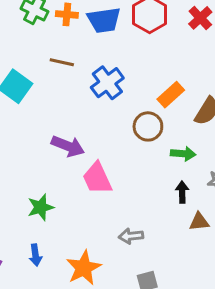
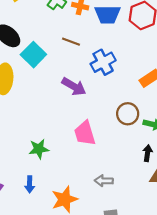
brown circle: (148, 126) -> (128, 114), moved
purple arrow: (68, 146) -> (74, 86), moved

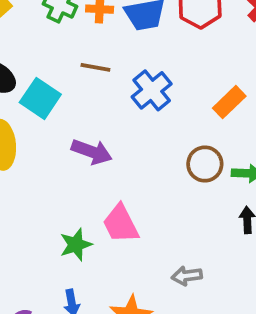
purple arrow: (74, 86) -> (92, 152), moved
pink trapezoid: (85, 133) -> (121, 224), moved

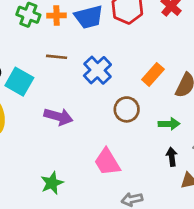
brown circle: (205, 164) -> (127, 109), moved
pink trapezoid: (121, 224) -> (107, 162), moved

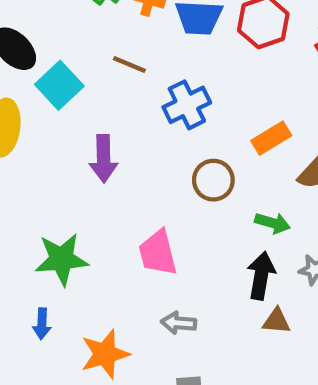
purple arrow: (58, 117) -> (103, 159), turned 56
black arrow: (172, 157) -> (261, 276), size x1.5
green star: (52, 183) -> (62, 259), size x1.4

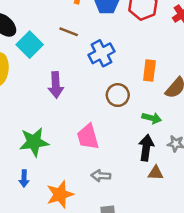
orange rectangle: (271, 138) -> (149, 70), turned -50

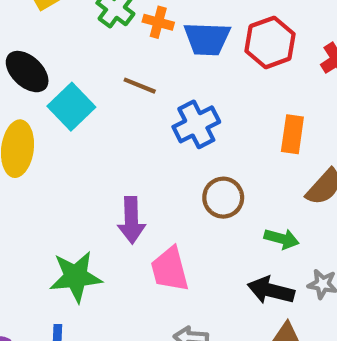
orange rectangle: (149, 70) -> (292, 134), moved
purple arrow: (56, 85) -> (131, 220), moved
black arrow: (146, 148) -> (271, 290), turned -85

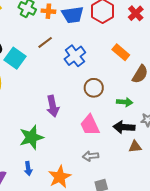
brown line: (140, 86) -> (45, 42), turned -49
orange rectangle: (292, 134) -> (121, 52), turned -48
pink trapezoid: (170, 269) -> (90, 125), moved

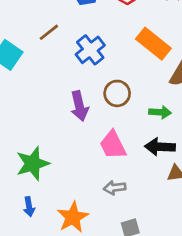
orange rectangle: (121, 52) -> (153, 44), size x1.4
purple arrow: (53, 106) -> (79, 106), moved

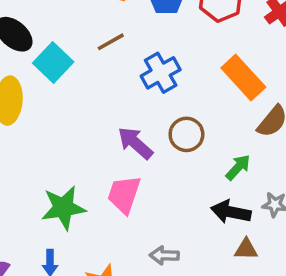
purple arrow: (79, 106) -> (135, 143), turned 136
green arrow: (160, 112) -> (238, 167), turned -60
pink trapezoid: (113, 145) -> (124, 194), moved, turned 36

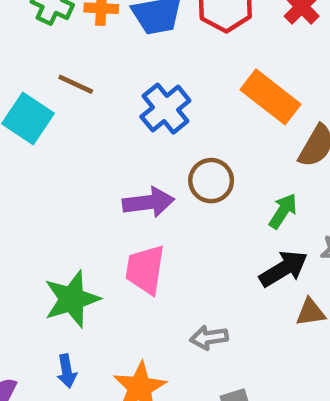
brown line: (111, 42) -> (76, 84), moved, turned 64
purple arrow: (135, 143) -> (148, 202), turned 141
black arrow: (231, 212) -> (284, 269), turned 147

